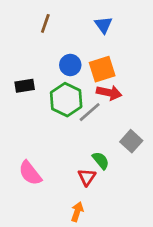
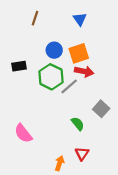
red triangle: (87, 177) -> (82, 154), moved

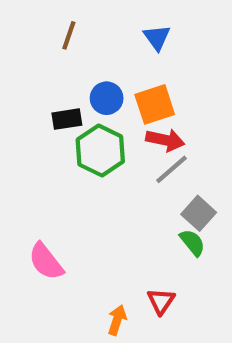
black rectangle: (19, 66) -> (67, 119), moved
gray line: (69, 86) -> (171, 169), moved
green semicircle: (78, 124) -> (192, 243), moved

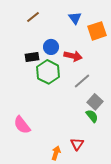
brown line: (69, 35) -> (33, 17), turned 32
orange square: (155, 104) -> (97, 31), moved
red arrow: (165, 140) -> (73, 56), moved

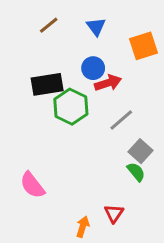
blue triangle: (75, 18) -> (96, 27), moved
blue circle: (51, 47) -> (93, 68), moved
red arrow: (73, 56) -> (108, 83), turned -30
black rectangle: (32, 57) -> (47, 84), size x1.5

